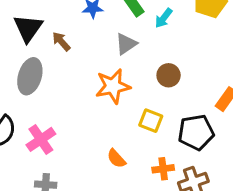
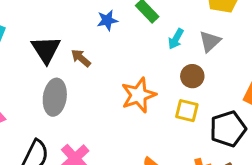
cyan arrow: (164, 18) -> (176, 39), moved
gray triangle: (126, 44) -> (210, 41), moved
yellow square: (151, 121) -> (187, 111), moved

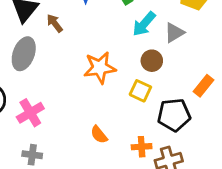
cyan arrow: (176, 39) -> (144, 24), size x1.4

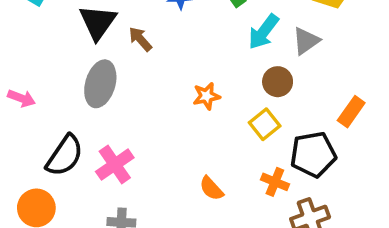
orange star: (100, 68) -> (206, 96), size x0.6
yellow square: (140, 91) -> (265, 124), turned 30
orange cross: (142, 147) -> (275, 182), moved, turned 30

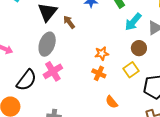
pink cross: (115, 165) -> (53, 71), moved
orange cross: (275, 182) -> (99, 73), moved
orange semicircle: (211, 188) -> (112, 102), moved

